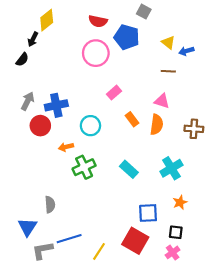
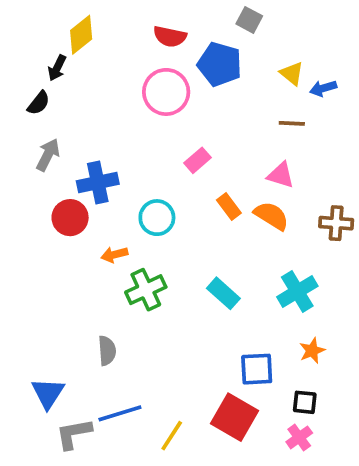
gray arrow: (28, 101) -> (48, 155), moved
orange semicircle: (157, 125) -> (271, 216), turned -66
gray semicircle: (50, 205) -> (107, 351), moved

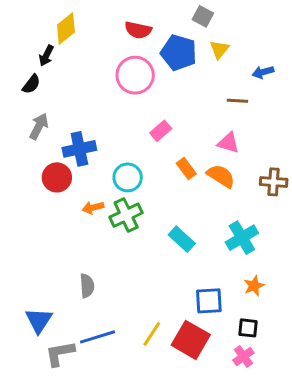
yellow triangle: (292, 73) -> (219, 50), moved, turned 30
green cross: (146, 290) -> (126, 215), moved
yellow line: (172, 436) -> (152, 334), moved

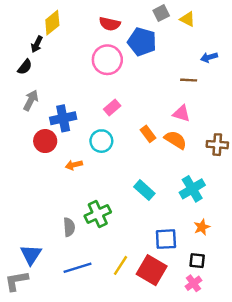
gray square: (203, 16) -> (161, 13), turned 35
yellow triangle: (219, 50) -> (187, 19), moved, turned -42
pink rectangle: (161, 131) -> (112, 108), moved
green cross: (126, 215) -> (98, 214), moved
gray L-shape: (60, 353) -> (16, 281), moved

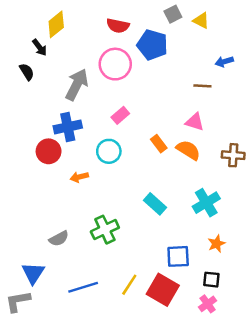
black arrow: (37, 44) -> (40, 47), turned -63
black semicircle: (25, 67) -> (27, 72), turned -70
gray arrow: (31, 100) -> (77, 85), moved, size x1.4
gray semicircle: (69, 227) -> (59, 239), moved, turned 66

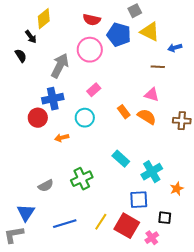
yellow triangle: (201, 20) -> (150, 32), moved, size x1.5
cyan cross: (206, 203) -> (152, 172), moved
orange star: (217, 244) -> (177, 189), moved
pink cross: (208, 304) -> (152, 238), moved

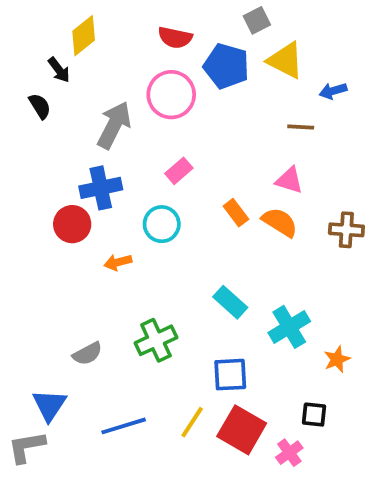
blue square: (139, 200) -> (230, 375), moved

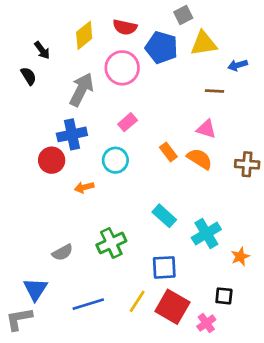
yellow diamond: (84, 36) -> (84, 35), moved
yellow triangle: (285, 60) -> (204, 43), turned -36

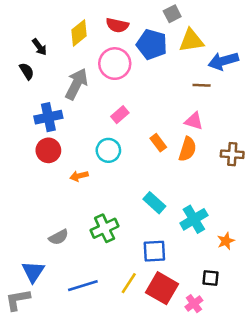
blue arrow: (238, 65) -> (223, 61), size x1.6
blue cross: (72, 134) -> (48, 117), moved
orange semicircle: (200, 159) -> (188, 149), turned 75

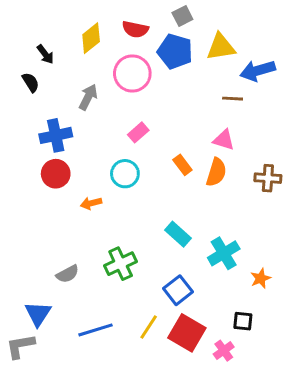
gray square: (172, 14) -> (182, 16), moved
gray arrow: (76, 84) -> (88, 97), size x0.7
blue square: (154, 251) -> (178, 290), turned -35

